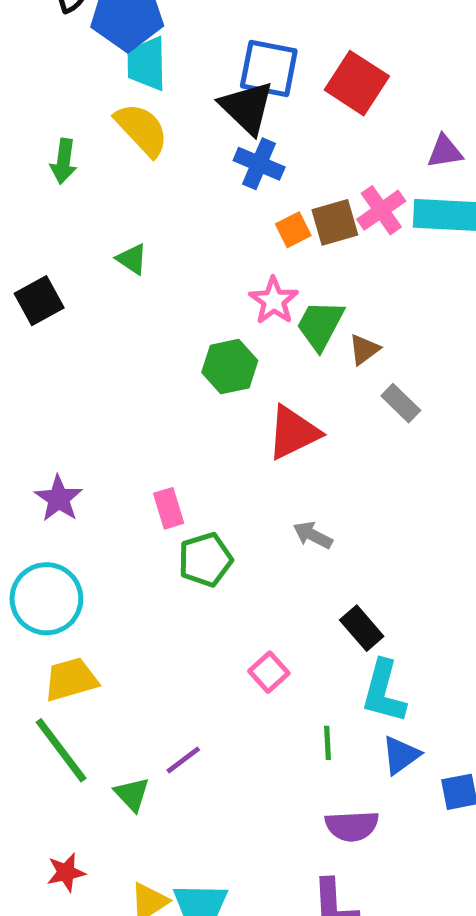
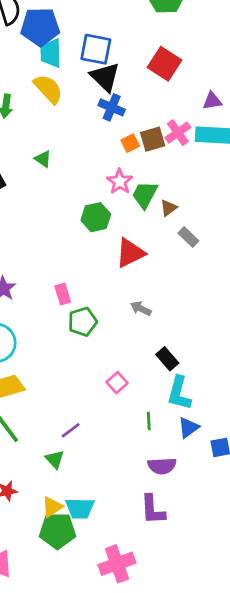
blue square: (269, 68) -> (96, 49), moved
green triangle: (132, 794) -> (55, 459), moved

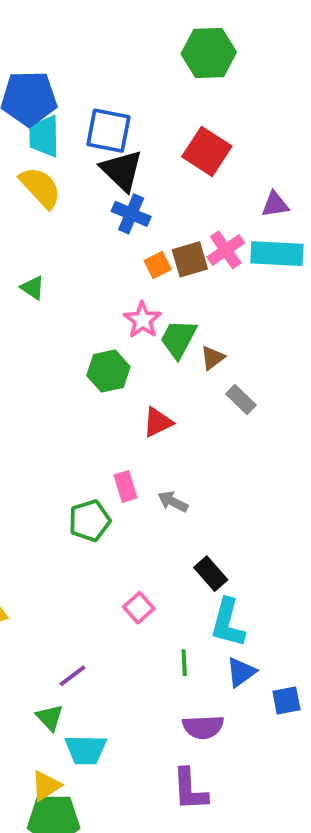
red triangle: (130, 253) -> (158, 422), size x0.7
pink rectangle: (63, 294) -> (125, 487), moved
cyan trapezoid: (80, 508) -> (86, 750), moved

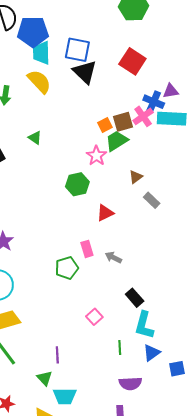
blue cross: (131, 214) -> (154, 102), moved
green trapezoid: (179, 339) -> (117, 141), moved, turned 30
purple line: (72, 676) -> (57, 355), turned -56

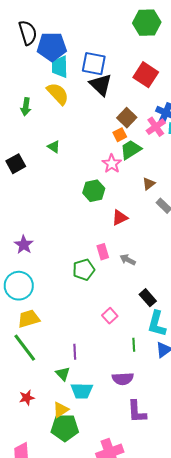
brown square: (123, 122) -> (127, 118), moved, turned -30
purple semicircle: (130, 383) -> (123, 379), moved

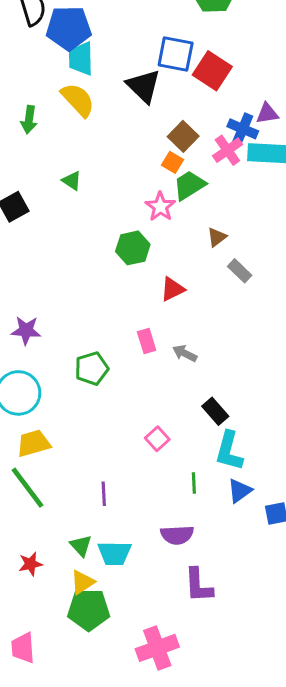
blue square: (94, 64) -> (176, 54), moved
orange square: (120, 135) -> (173, 162), turned -32
purple star: (24, 245) -> (26, 330), turned -30
green pentagon: (84, 270) -> (92, 369), moved
green triangle: (63, 374) -> (81, 546), moved

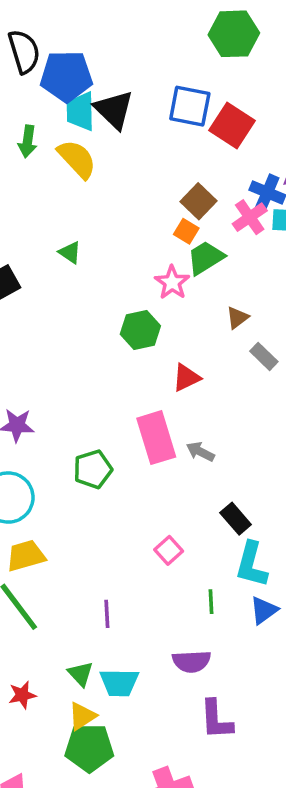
black triangle: (144, 86) -> (114, 110), moved
green arrow: (29, 120) -> (28, 141), moved
pink rectangle: (147, 341) -> (156, 438), size x1.8

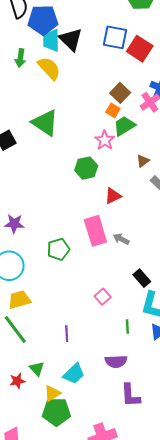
green triangle: (70, 252) -> (45, 123), size x2.0
green triangle: (80, 674) -> (37, 369), moved
cyan trapezoid: (119, 683) -> (74, 374), turned -45

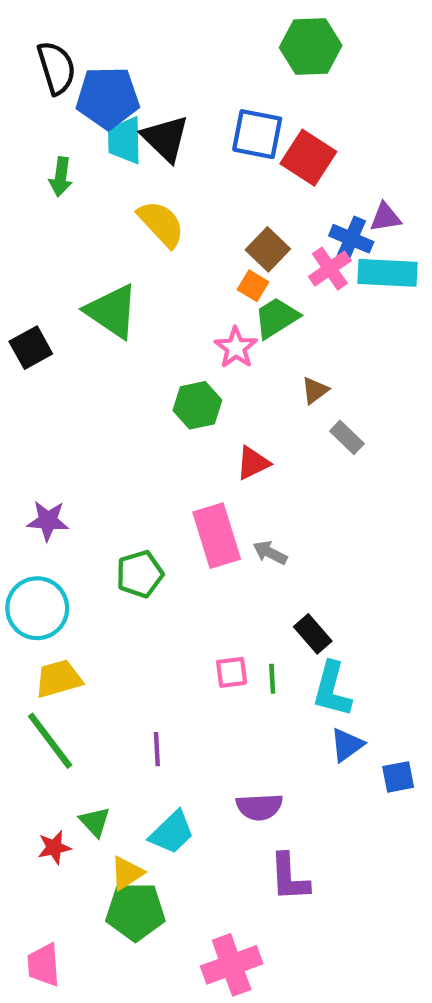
yellow semicircle: (49, 68) -> (161, 224), moved
pink square: (103, 297) -> (232, 672), turned 35
green line: (127, 326) -> (272, 679), moved

